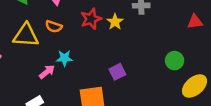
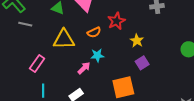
yellow star: (115, 22) -> (137, 41), moved
orange semicircle: (54, 26) -> (94, 32), moved, turned -40

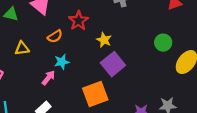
yellow triangle: (64, 39) -> (22, 48), size x0.6
purple square: (142, 63) -> (113, 64), size x1.5

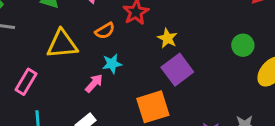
yellow triangle: (22, 48) -> (62, 44), size x1.6

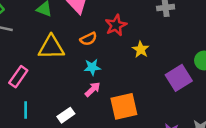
purple square: (177, 70) -> (179, 78), moved
pink arrow: (94, 83) -> (93, 89), moved

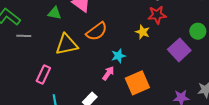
red star: (116, 25) -> (157, 15), moved, turned 30
orange semicircle: (88, 39) -> (97, 31), size x1.5
cyan star: (92, 67) -> (118, 56), moved

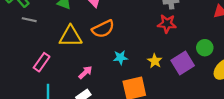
yellow star: (143, 32) -> (155, 61), moved
pink arrow: (108, 73) -> (85, 72), moved

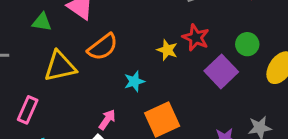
red star: (167, 24) -> (196, 38), moved, turned 30
yellow star: (155, 61) -> (167, 50), moved
pink arrow: (85, 72) -> (107, 120), moved

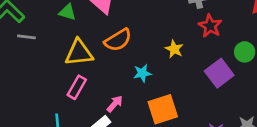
red star: (196, 38) -> (210, 26), moved
pink rectangle: (28, 110) -> (77, 87), moved

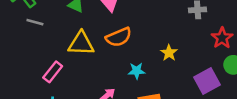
red star: (210, 26) -> (222, 38), moved
pink rectangle: (77, 87) -> (53, 72), moved

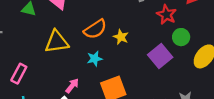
orange semicircle: (119, 37) -> (95, 29), moved
yellow triangle: (81, 44) -> (57, 42), moved

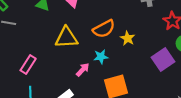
pink arrow: (72, 86) -> (83, 70), moved

